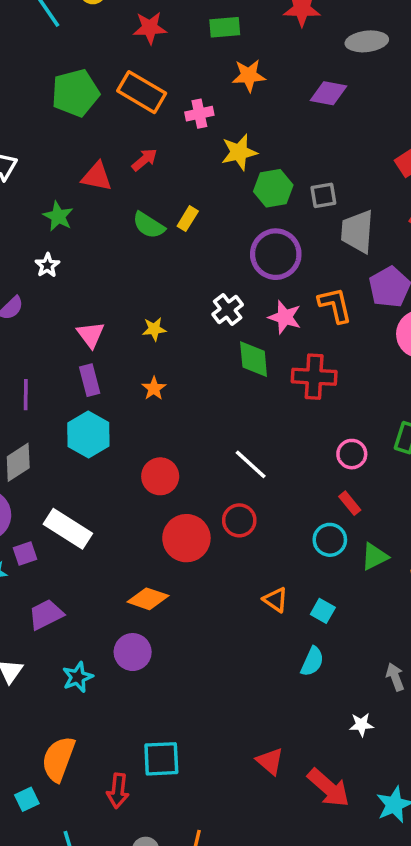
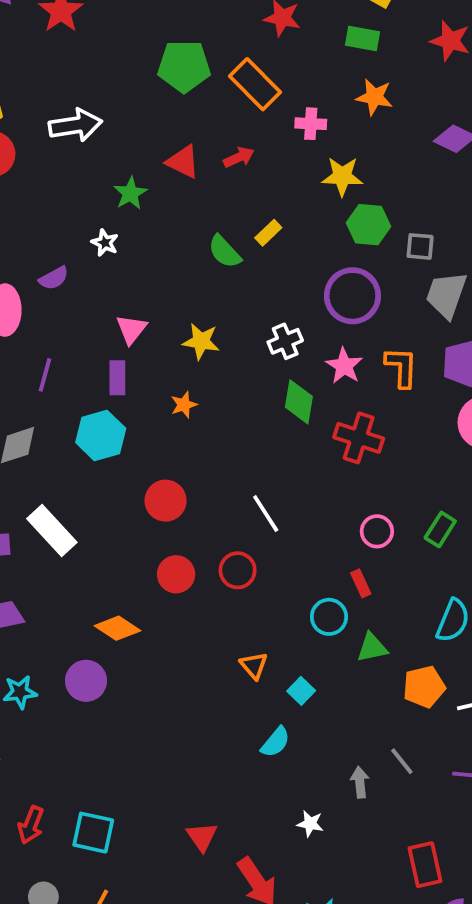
green semicircle: (149, 225) -> (225, 252), moved
white star: (47, 265) -> (105, 243), turned -30
yellow star: (154, 329) -> (201, 341), size x1.4
red circle: (186, 538) -> (176, 574), size x0.7
cyan square: (161, 759) -> (93, 833), moved

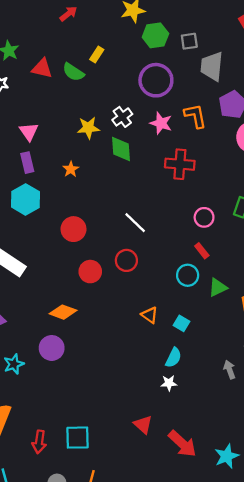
red triangle: (183, 162) -> (42, 68), moved
yellow star: (201, 341) -> (88, 128), moved
green diamond: (299, 402) -> (121, 149), moved
white star: (310, 824) -> (169, 383), moved

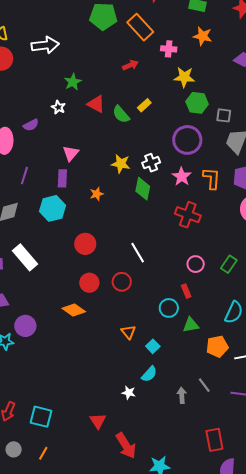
orange diamond: (63, 312) -> (74, 310), moved
purple circle: (52, 348) -> (25, 326), moved
cyan semicircle: (173, 358) -> (149, 374), moved

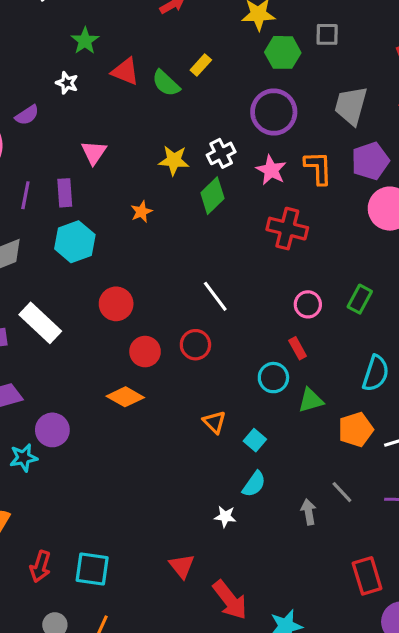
gray square: (224, 115) -> (327, 34), moved
purple rectangle: (62, 178) -> (65, 193), moved
green diamond: (143, 189) -> (212, 196), turned 40
red circle: (85, 244) -> (116, 304), moved

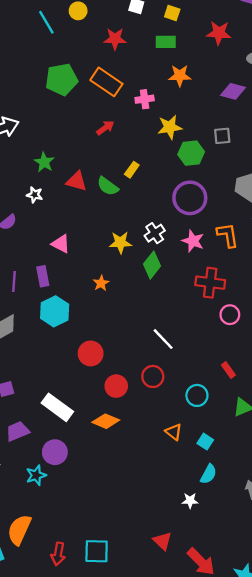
pink triangle: (94, 153) -> (61, 244), turned -30
pink circle: (308, 304) -> (230, 315), moved
white rectangle: (40, 323) -> (57, 407), moved
cyan circle: (273, 378) -> (197, 395), moved

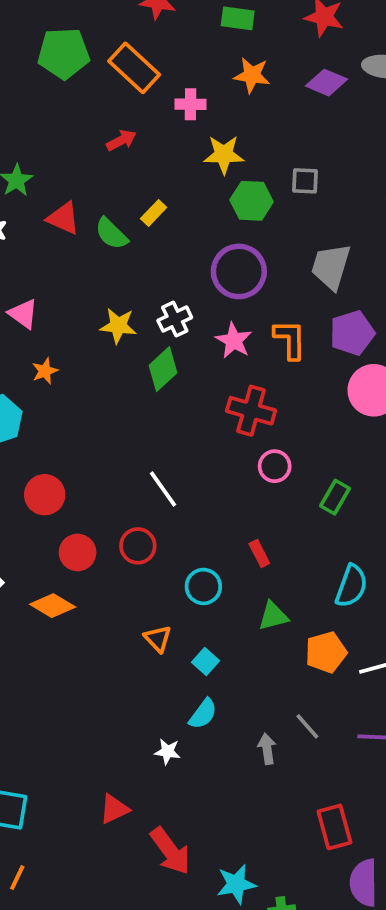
purple diamond: (233, 91) -> (326, 83), moved
orange star: (101, 283) -> (45, 371), moved
red triangle: (162, 541) -> (114, 809), turned 42

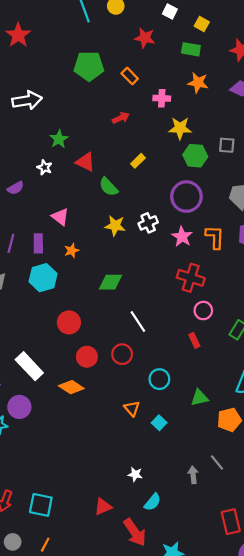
orange rectangle: (134, 68) -> (130, 76), size x0.6
green semicircle: (111, 234) -> (109, 187), moved
green diamond: (163, 369) -> (111, 282), moved, turned 40
red rectangle: (259, 554) -> (194, 340), moved
cyan semicircle: (203, 714) -> (153, 502), moved

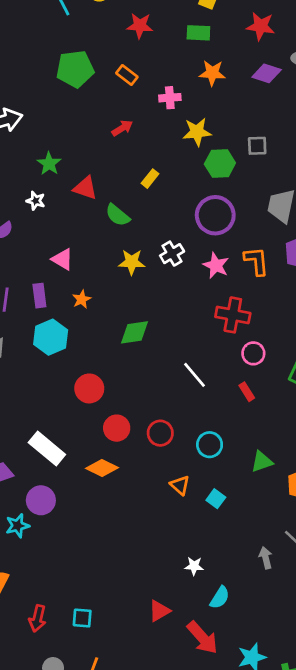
white line: (138, 322) -> (195, 375), moved
red circle: (122, 354) -> (160, 433), moved
cyan square: (41, 505) -> (82, 618), size x0.7

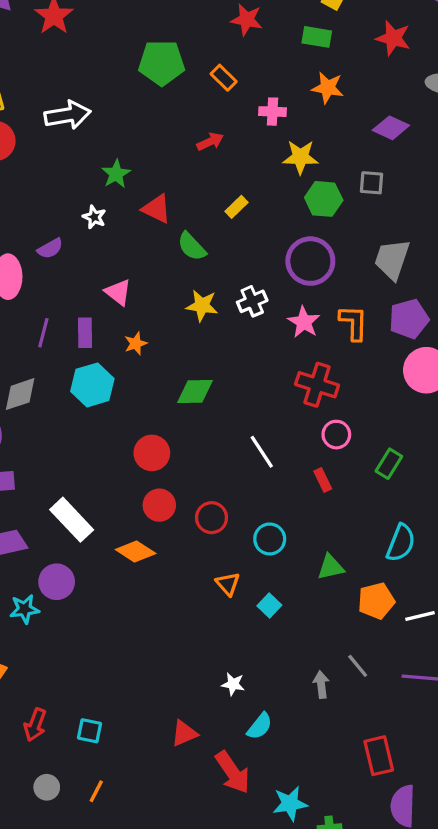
purple diamond: (267, 73) -> (391, 128), moved
red circle: (89, 388) -> (152, 453), moved

